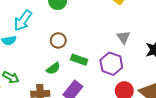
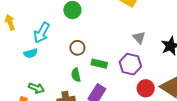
green semicircle: (53, 68) -> (76, 75), turned 120

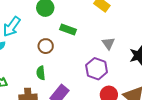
green rectangle: (99, 64) -> (68, 29), moved

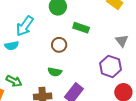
green semicircle: (41, 73) -> (55, 72), turned -72

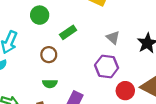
green rectangle: (81, 28) -> (68, 32), turned -42

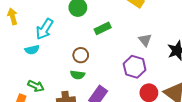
brown circle: (49, 55) -> (81, 55), moved

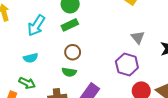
green rectangle: (103, 28) -> (70, 25), moved
cyan semicircle: (32, 50) -> (31, 58), moved

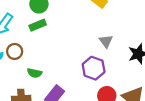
brown circle: (73, 52) -> (15, 51), moved

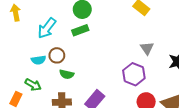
green semicircle: (35, 73) -> (67, 74), moved

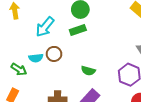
green semicircle: (67, 74) -> (88, 71), moved
green arrow: (33, 85) -> (19, 69), moved

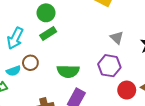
green semicircle: (88, 71) -> (68, 71), size x1.5

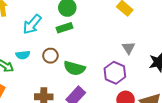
brown circle: (30, 63) -> (50, 56), moved

